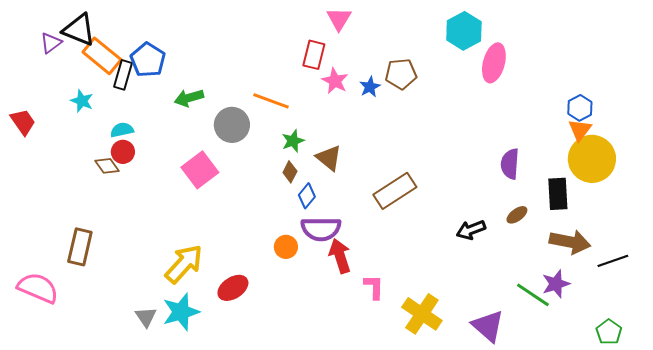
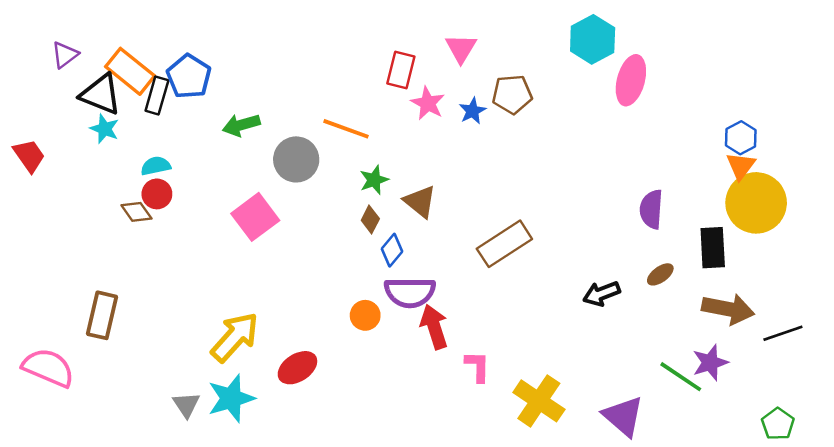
pink triangle: (339, 19) -> (461, 48), moved
black triangle: (79, 30) -> (101, 94), moved

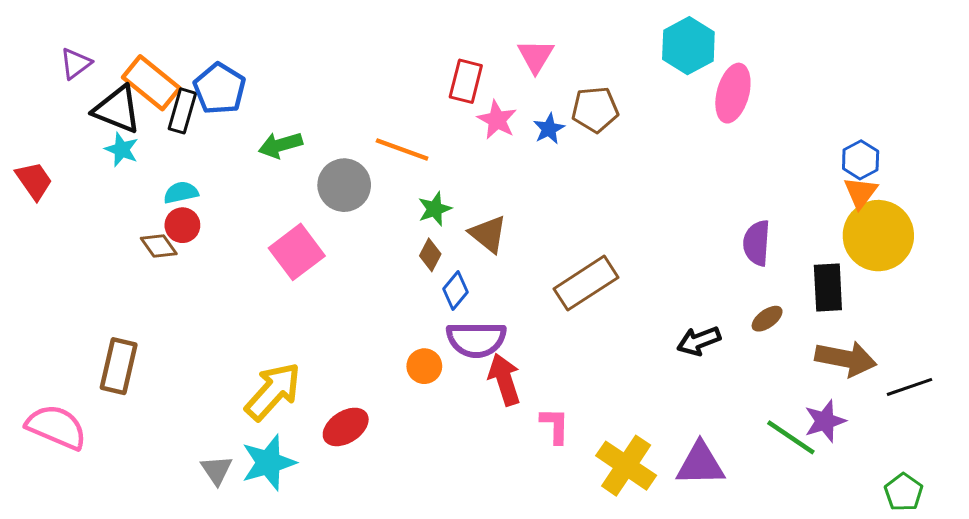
purple triangle: (623, 416) -> (700, 464), moved, turned -42

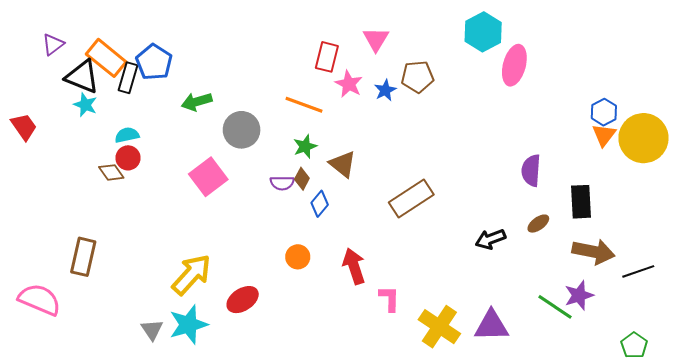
orange line: (402, 149) -> (304, 105), moved
yellow circle: (878, 236) -> (643, 138), moved
purple semicircle: (476, 339) -> (282, 183), moved, size x0.6

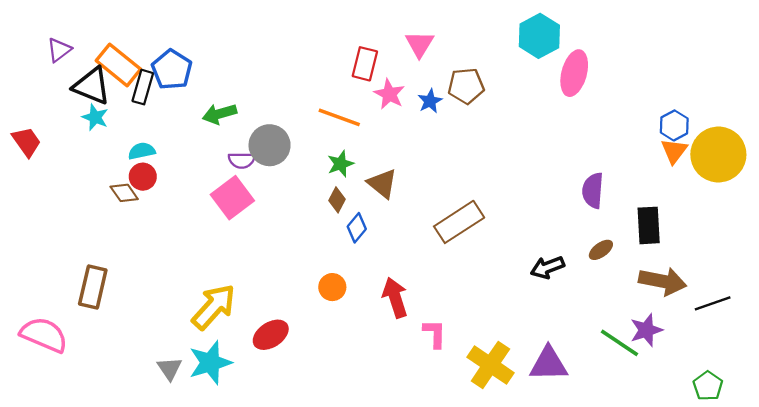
purple semicircle: (282, 183) -> (242, 160), moved

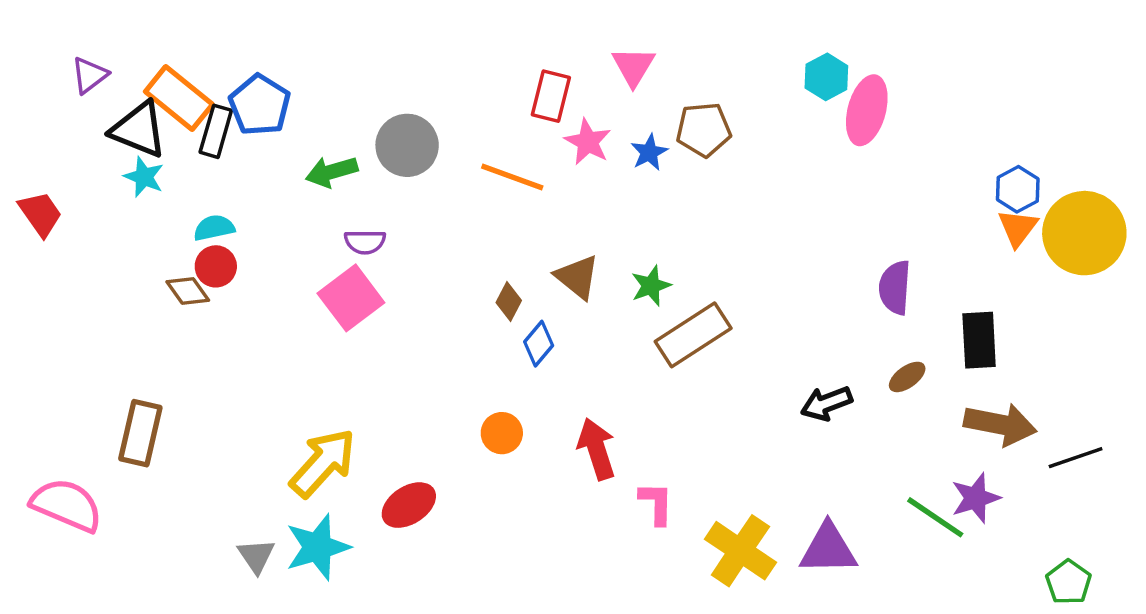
cyan hexagon: (539, 36) -> (826, 77), moved, size x0.7
gray circle: (270, 145) -> (407, 145), moved
green star: (340, 164) -> (651, 286), moved

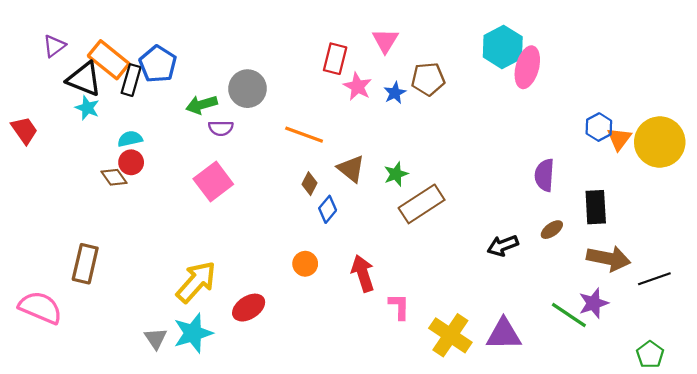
cyan hexagon: (826, 77) -> (503, 47), size x1.5
orange line: (512, 177) -> (304, 135), moved
blue hexagon: (1018, 189) -> (599, 127), moved
purple semicircle: (365, 242) -> (221, 128), moved

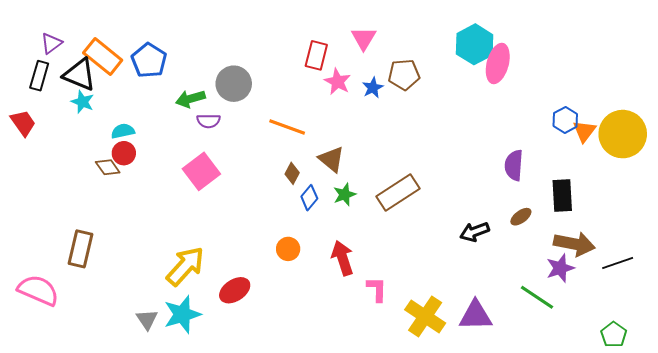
black rectangle: (131, 80) -> (39, 76), moved
green star: (396, 174) -> (345, 195), moved
purple star: (594, 303) -> (560, 268), moved

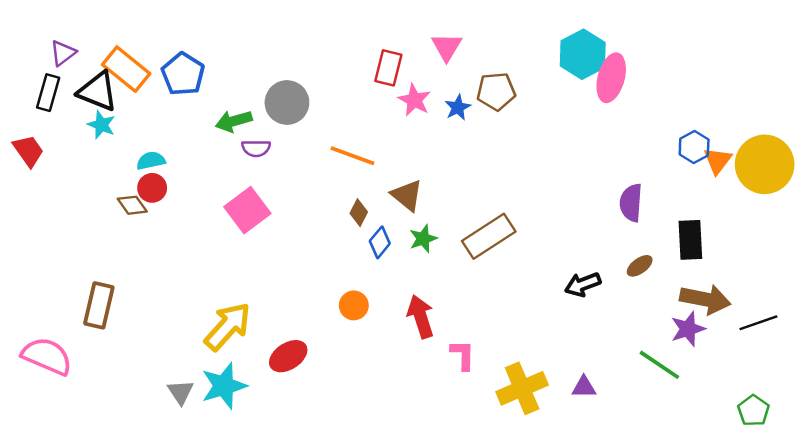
purple triangle: (476, 315) -> (584, 387), size x0.6
yellow cross: (425, 316) -> (522, 388), turned 33

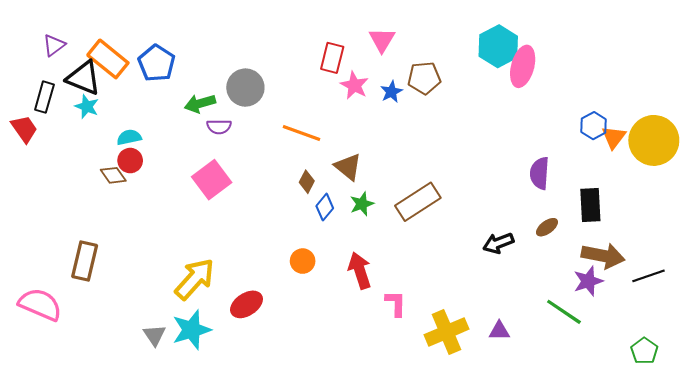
black rectangle: (48, 93) -> (44, 97), moved

